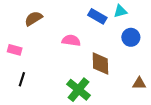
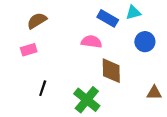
pink semicircle: (71, 40) -> (91, 42), moved
pink rectangle: (15, 50) -> (29, 50), moved, turned -32
black line: (22, 79) -> (43, 88), moved

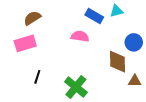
blue circle: (145, 42) -> (134, 42), moved
pink rectangle: (29, 50) -> (25, 43), size x1.5
brown diamond: (111, 71) -> (117, 62), moved

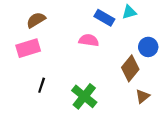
brown diamond: (117, 62) -> (130, 68), turned 40
brown triangle: (135, 81) -> (143, 96), moved, turned -40

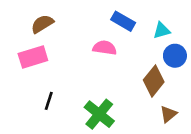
cyan triangle: (129, 12) -> (162, 30), moved

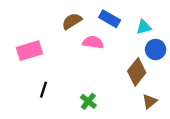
brown semicircle: (42, 24) -> (72, 21), moved
green cross: (99, 114) -> (88, 101), size x0.6

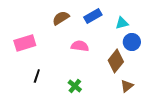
blue rectangle: (110, 19) -> (93, 16), turned -60
pink semicircle: (93, 42) -> (80, 46), moved

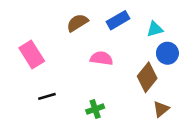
pink rectangle: (25, 43) -> (32, 54), turned 75
black line: (37, 76) -> (47, 96), turned 56
green cross: (75, 86) -> (95, 109), turned 32

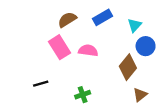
cyan triangle: (155, 29) -> (135, 25), turned -32
pink rectangle: (32, 54) -> (59, 47), moved

